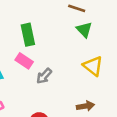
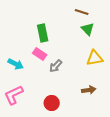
yellow triangle: (93, 66) -> (95, 58), turned -48

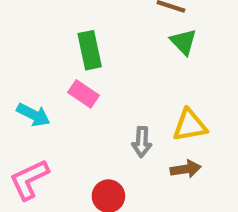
yellow triangle: (95, 58) -> (190, 125), moved
gray arrow: (56, 66) -> (142, 142), moved, turned -40

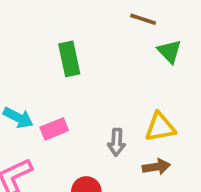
green triangle: (183, 42) -> (170, 51), moved
pink rectangle: (83, 94) -> (54, 129), moved, turned -56

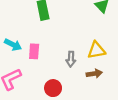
pink rectangle: (54, 129) -> (34, 51), turned -64

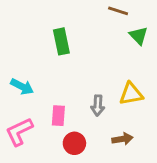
pink rectangle: (34, 51) -> (58, 116), moved
brown arrow: (94, 74) -> (122, 139), moved

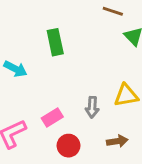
cyan arrow: (22, 87) -> (15, 69), moved
pink rectangle: (58, 116) -> (52, 118), turned 54

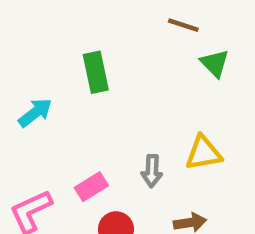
cyan arrow: (15, 69) -> (35, 113), turned -65

